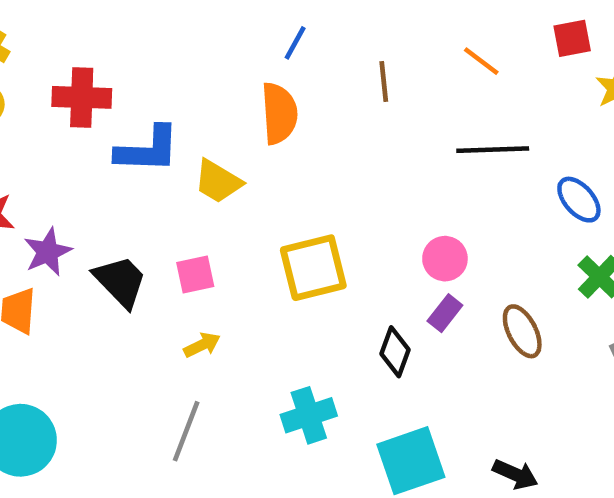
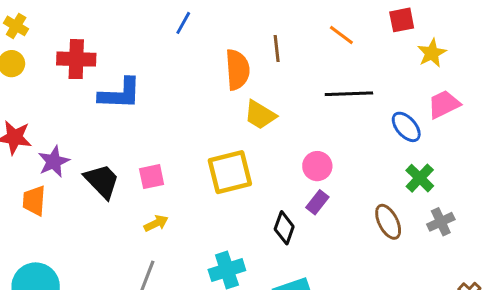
blue line: (295, 43) -> (183, 23), moved
orange semicircle: (279, 113) -> (237, 70), moved
yellow trapezoid: (218, 181) -> (260, 115), moved
brown ellipse: (522, 331) -> (388, 222), moved

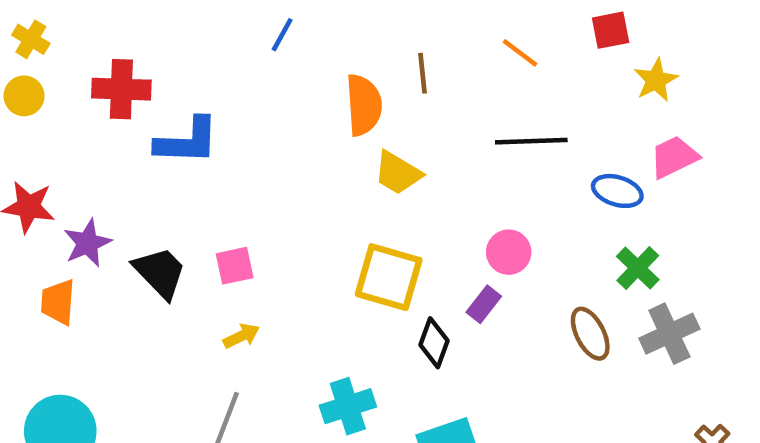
blue ellipse: (406, 127) -> (617, 191), turned -32
pink circle: (317, 166) -> (509, 252), moved
yellow square: (230, 172) -> (389, 277), moved, turned 30
gray cross: (441, 222) -> (669, 334), size x1.4

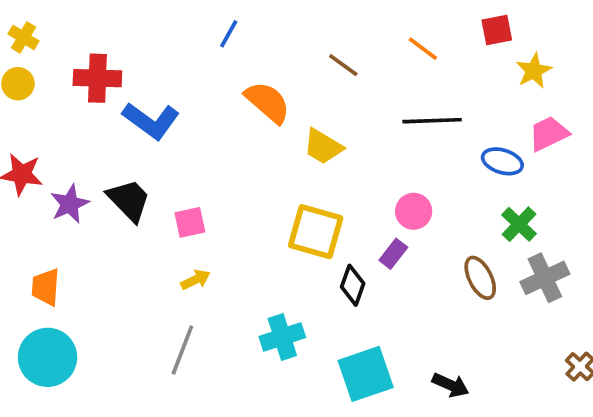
brown line: (423, 73) -> (343, 65), turned -48
orange semicircle: (364, 105) -> (268, 102), moved, turned -45
blue L-shape: (187, 141) -> (151, 121), turned 34
black trapezoid: (160, 273) -> (129, 200), moved
orange trapezoid: (58, 302) -> (46, 287), moved

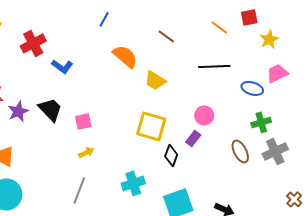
orange line: (423, 49) -> (219, 27), moved
red cross: (97, 78) -> (33, 43), turned -30
blue L-shape: (151, 121) -> (62, 66), size x0.7
green cross: (519, 224) -> (261, 122), turned 30

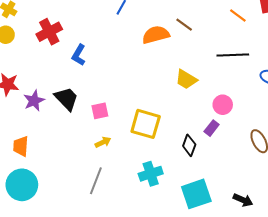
orange semicircle: (125, 56) -> (156, 35), moved, turned -56
blue L-shape: (62, 66) -> (79, 55), turned 85
yellow trapezoid: (155, 80) -> (186, 79), moved
yellow square: (151, 126) -> (146, 124), moved

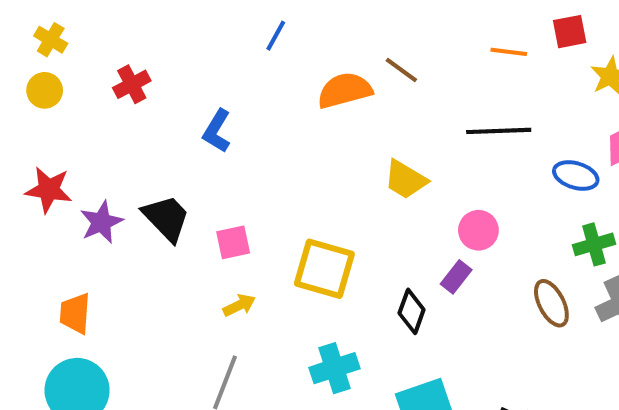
orange line: (238, 15) -> (509, 52), turned -30
red cross: (49, 32) -> (132, 84), size x0.7
blue L-shape: (79, 55) -> (217, 131), moved

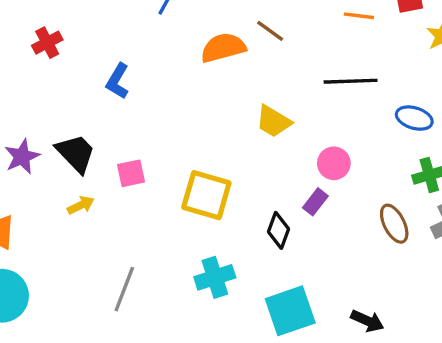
yellow arrow: (239, 305) -> (81, 205), moved

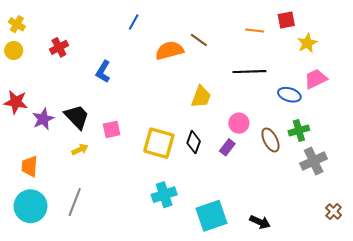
yellow trapezoid: (273, 121) -> (201, 97), turned -100
brown ellipse: (394, 224) -> (270, 140), moved
black diamond: (279, 230) -> (194, 142), moved
gray line: (124, 289) -> (75, 202), moved

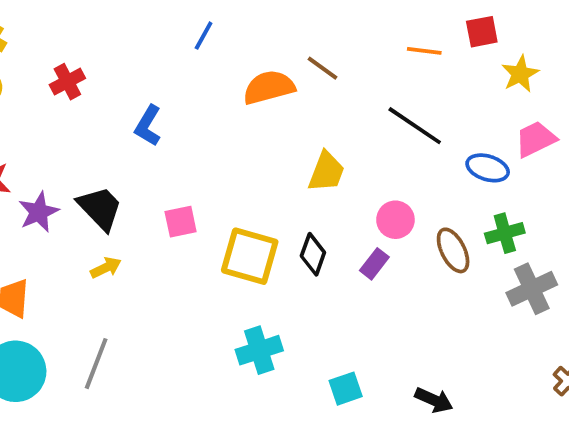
black line: (249, 72) -> (415, 126), turned 36
pink square: (112, 129) -> (181, 222), moved
cyan square: (212, 216) -> (346, 389), size x0.6

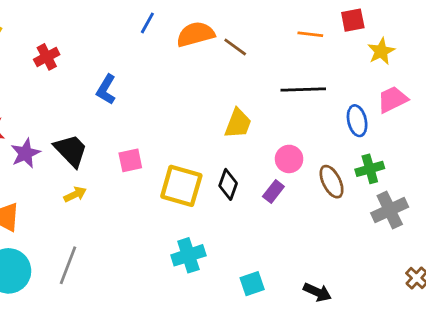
orange semicircle: (269, 87) -> (196, 34), moved
black line: (415, 126) -> (303, 90), turned -36
blue ellipse: (488, 168) -> (357, 121), turned 60

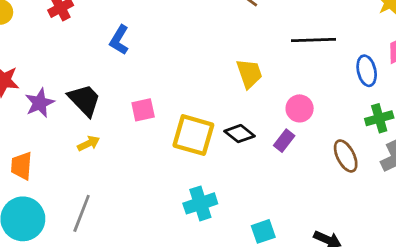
yellow trapezoid: (238, 124) -> (249, 74), turned -40
brown ellipse: (332, 182) -> (346, 156), moved
black diamond: (228, 184) -> (239, 134), turned -72

